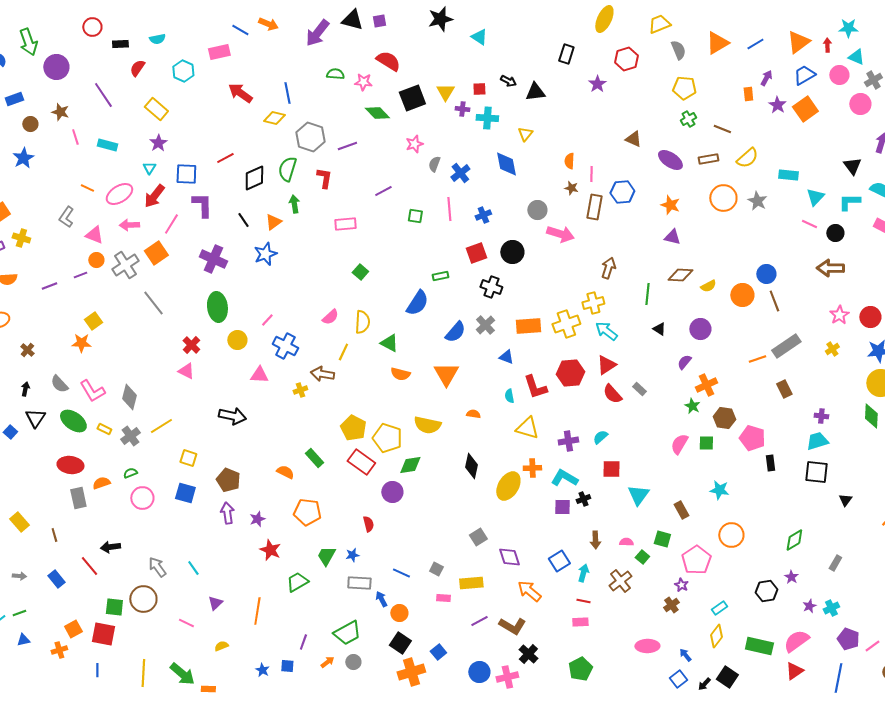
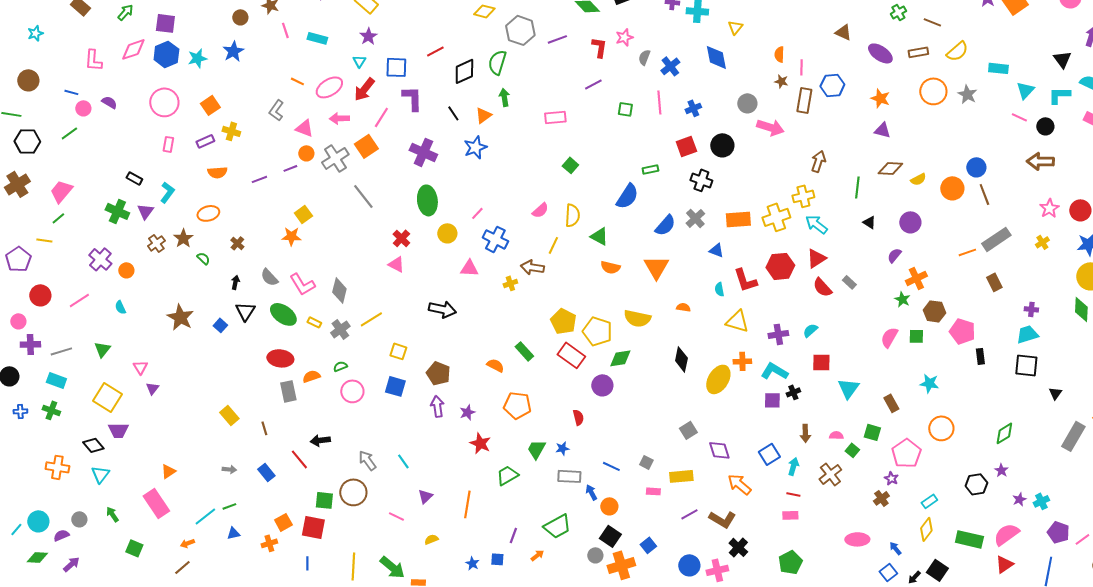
red L-shape: (324, 178) -> (599, 47), moved
gray rectangle: (835, 563) -> (1073, 436), moved, size x1.8
gray circle: (353, 662) -> (595, 555), moved

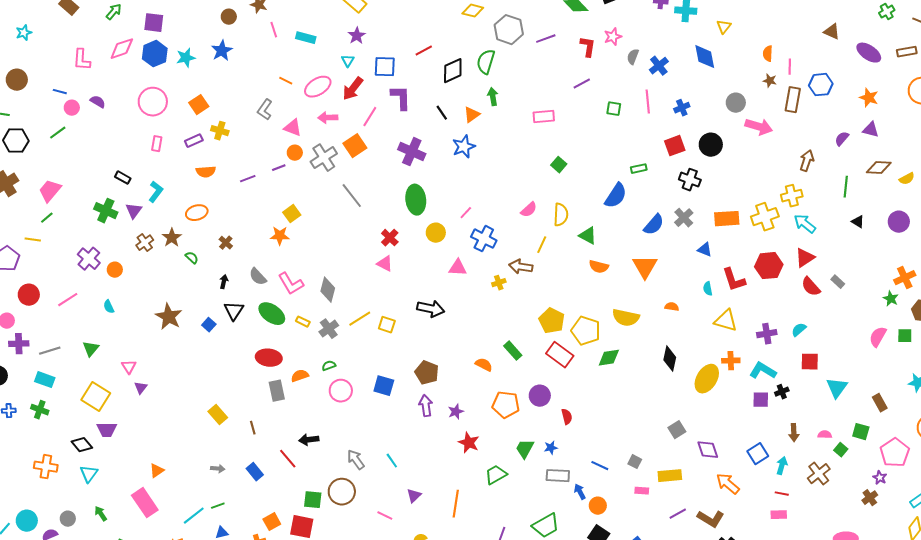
purple semicircle: (894, 255) -> (842, 139), moved
yellow square: (398, 351) -> (387, 325), moved
purple circle: (602, 385) -> (540, 396), moved

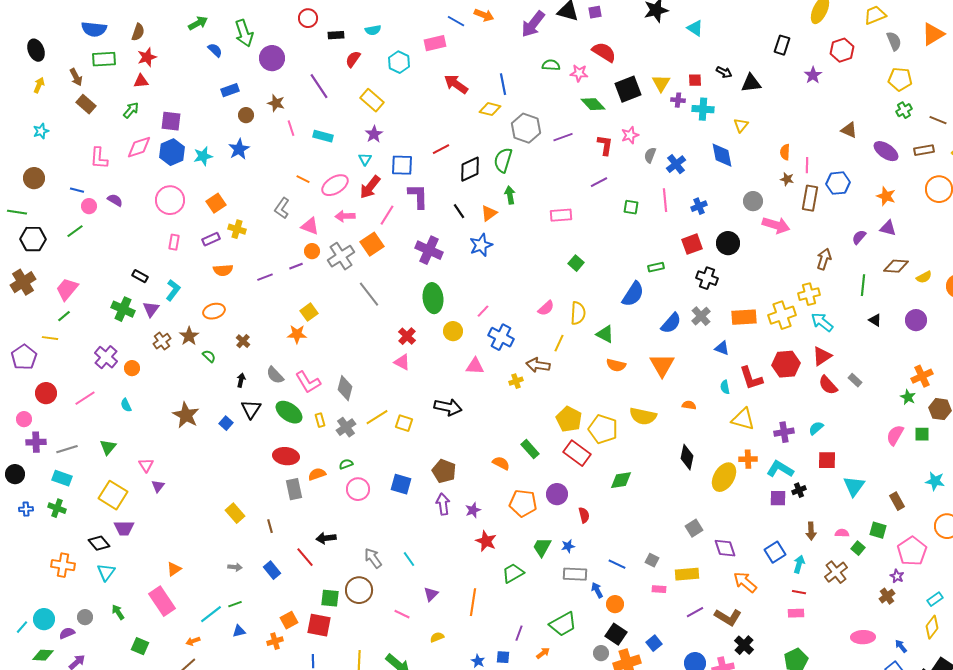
yellow rectangle: (303, 322) -> (320, 420), turned 48
green diamond: (609, 358) -> (621, 480), moved

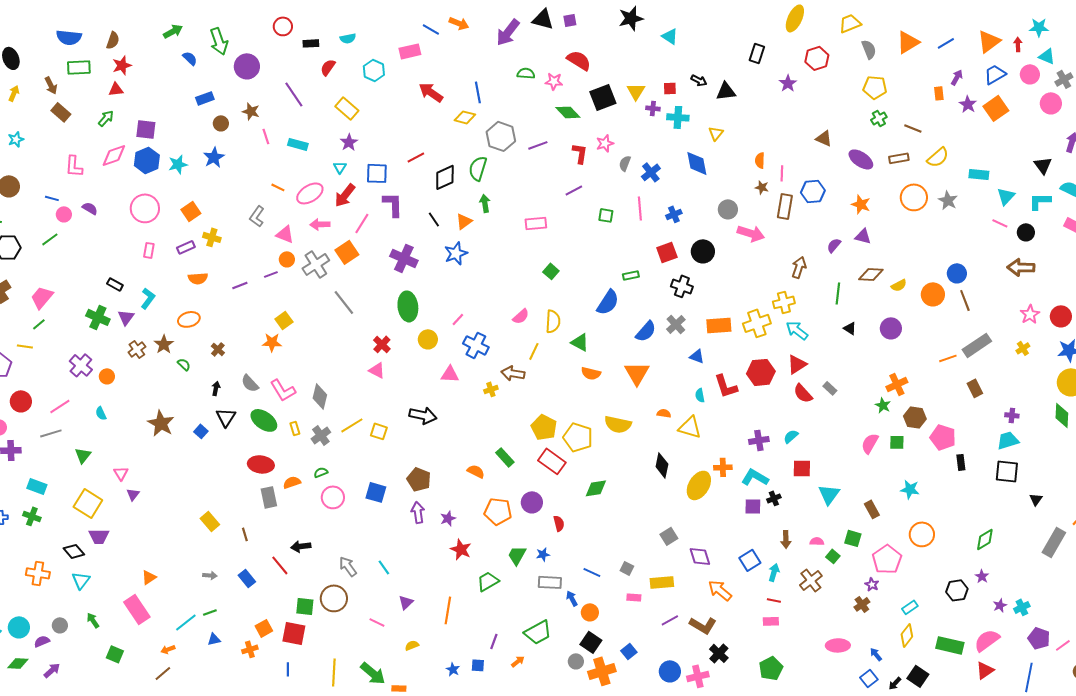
yellow triangle: (743, 419) -> (690, 427), moved
gray line: (67, 449) -> (51, 433), moved

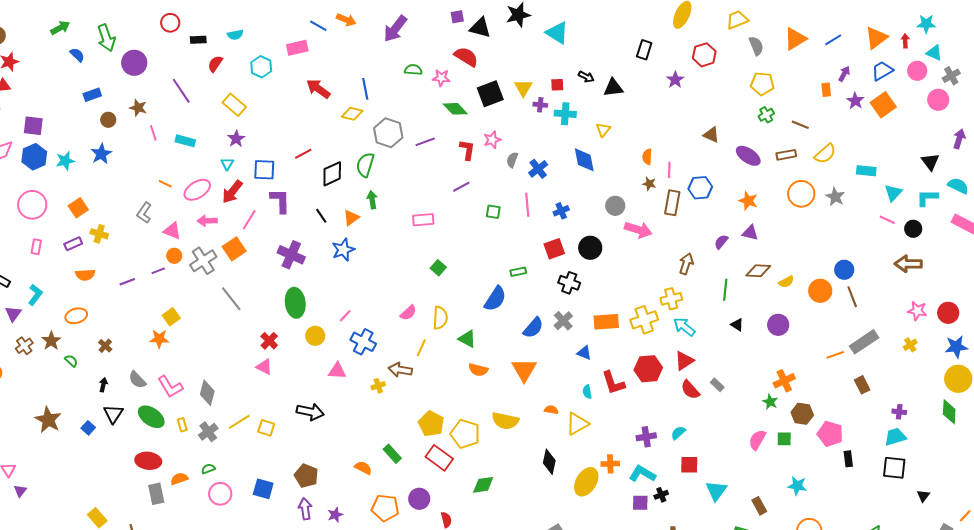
black triangle: (543, 19) -> (480, 28), moved
cyan triangle: (670, 36) -> (557, 33), size x1.4
pink star: (1030, 314) -> (917, 311), turned -30
yellow triangle: (690, 427) -> (577, 424), turned -45

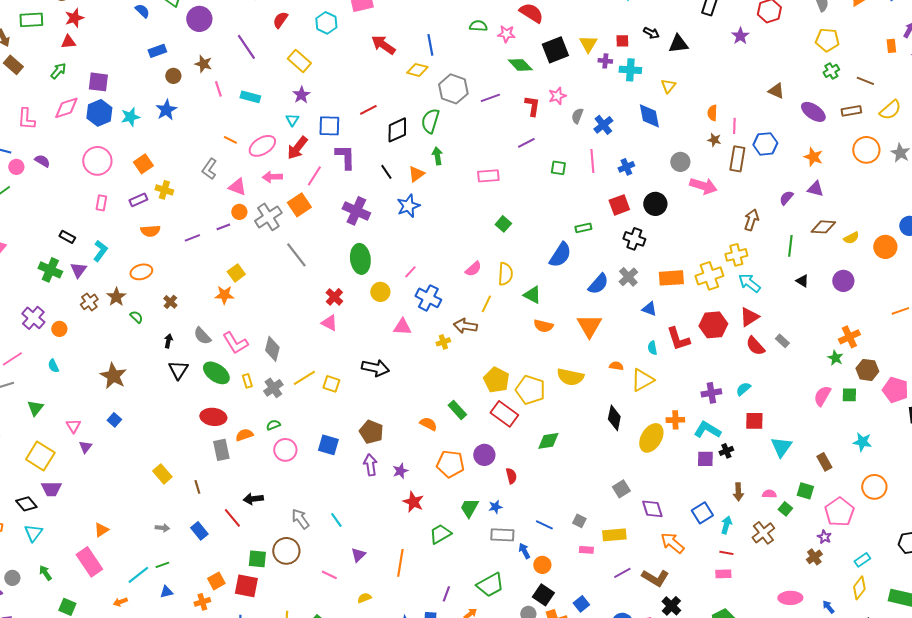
blue square: (88, 428) -> (114, 420), moved

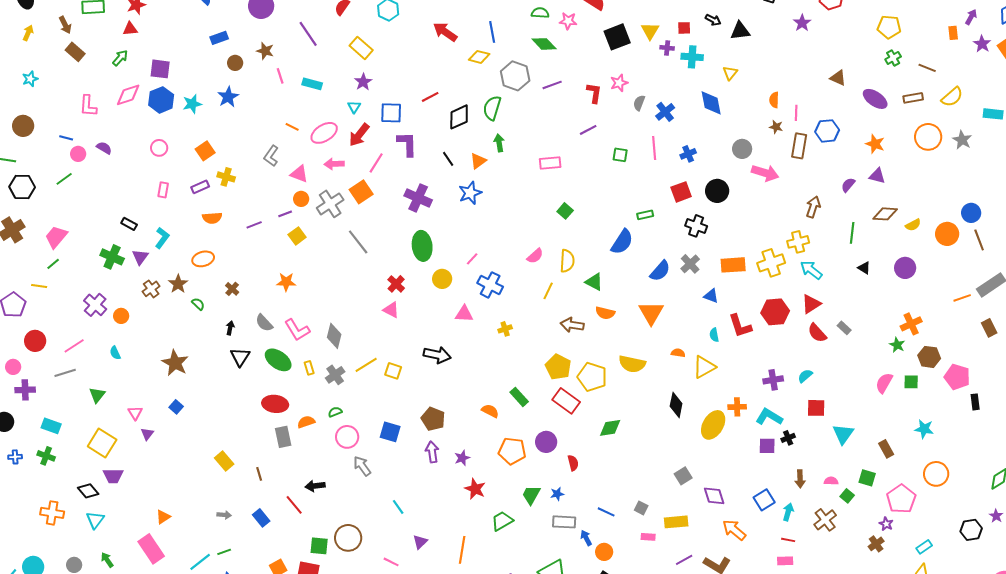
green diamond: (520, 65) -> (544, 44), moved
pink circle: (97, 161) -> (159, 148), size x0.6
yellow square: (236, 273) -> (297, 236), moved
brown arrow: (465, 326) -> (572, 325), moved
gray arrow: (300, 519) -> (362, 466), moved

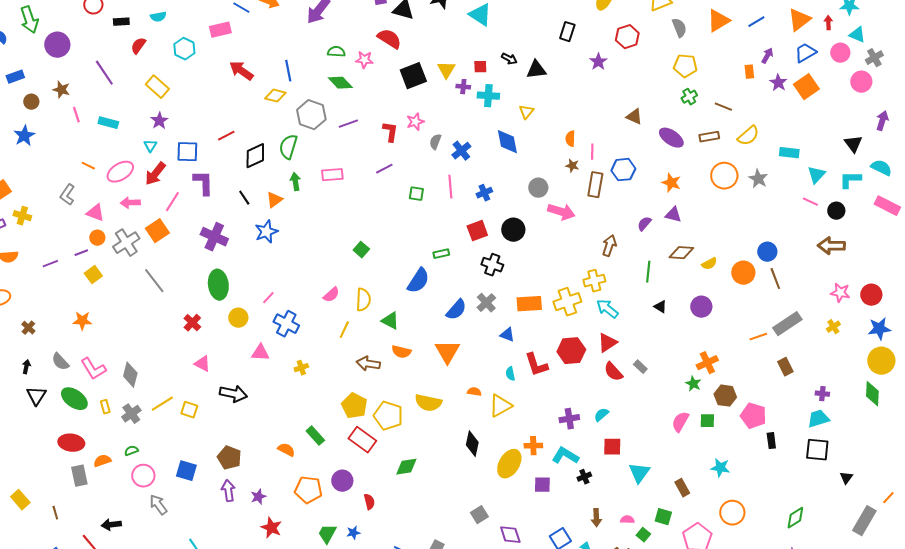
pink rectangle: (550, 163) -> (332, 175), moved
pink triangle: (391, 310) -> (202, 364), moved
purple square: (767, 446) -> (542, 485), moved

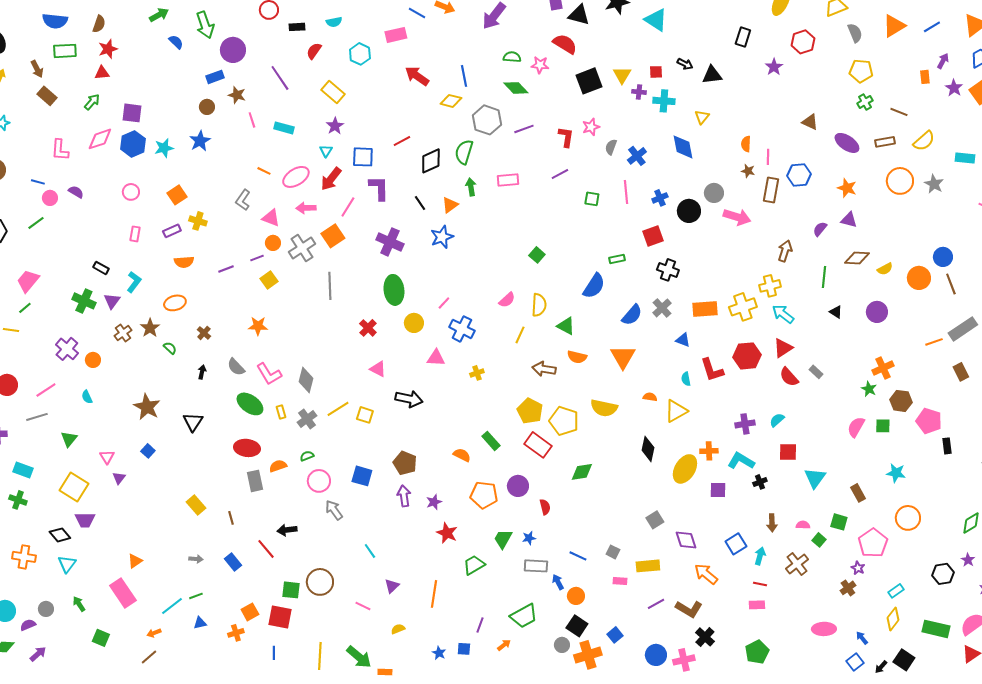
blue rectangle: (15, 77) -> (215, 77), moved
black circle: (513, 230) -> (689, 211), moved
gray line: (154, 281) -> (330, 286), turned 36
black triangle: (36, 396) -> (193, 422), moved

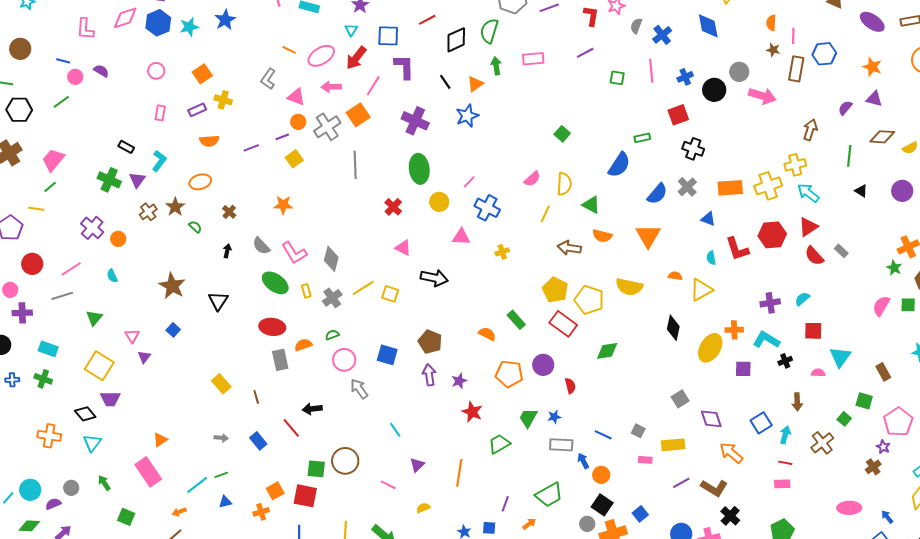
pink semicircle: (803, 525) -> (818, 373), moved

